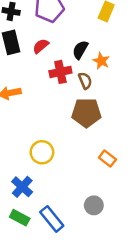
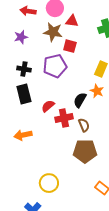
red semicircle: (41, 46) -> (48, 106), moved
orange star: (101, 61) -> (97, 91), moved

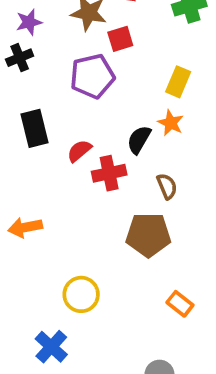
red square: (70, 46) -> (120, 39), turned -32
black cross: (24, 69) -> (20, 58), moved, turned -32
brown semicircle: (84, 125) -> (167, 186), moved
orange arrow: (23, 135) -> (25, 227), moved

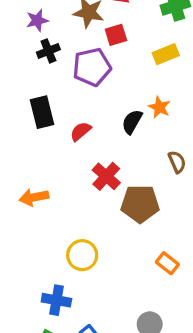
black cross: (20, 58) -> (48, 51), moved
yellow rectangle: (178, 82) -> (166, 54), moved, turned 45
red cross: (109, 173) -> (106, 176), moved, turned -36
brown semicircle: (167, 186) -> (177, 162), moved
blue cross: (51, 347) -> (56, 300), turned -32

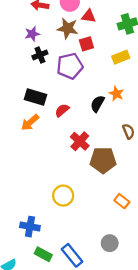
black rectangle: (42, 112) -> (35, 97), turned -60
orange arrow: (34, 197) -> (30, 122), moved, turned -30
blue cross: (56, 300) -> (30, 227), moved

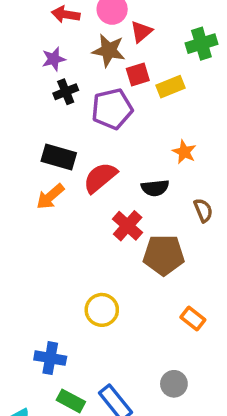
red triangle: (89, 16) -> (141, 32), turned -48
yellow rectangle: (121, 57) -> (171, 87), moved
black semicircle: (97, 104) -> (155, 188), moved, turned -126
red semicircle: (62, 110) -> (100, 178), size x1.5

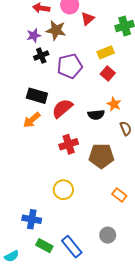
brown star: (109, 50) -> (56, 30), moved
red square: (138, 75) -> (108, 74), moved, turned -32
orange star: (184, 152) -> (114, 104), moved
red cross: (128, 226) -> (69, 144), moved, turned 30

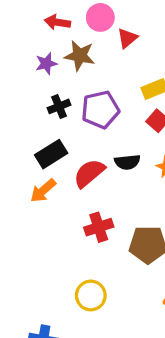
black cross: (41, 56) -> (59, 106), moved
black rectangle: (37, 96) -> (51, 154), turned -48
black semicircle: (96, 115) -> (127, 162), moved

